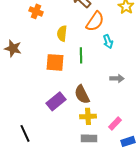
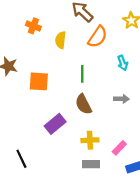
yellow semicircle: (62, 33) -> (61, 40), moved
cyan arrow: (108, 41) -> (123, 63), moved
orange square: (55, 62) -> (39, 81), moved
brown semicircle: (82, 94) -> (83, 104), moved

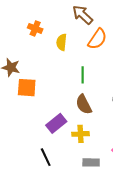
orange square: (39, 81) -> (27, 88), moved
yellow cross: (90, 140) -> (81, 134), moved
black line: (21, 159) -> (46, 157), moved

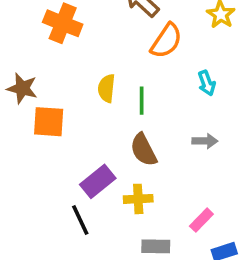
orange cross: (35, 28) -> (63, 23), size x1.5
yellow semicircle: (62, 42) -> (107, 88), moved
black line: (46, 157) -> (80, 220), moved

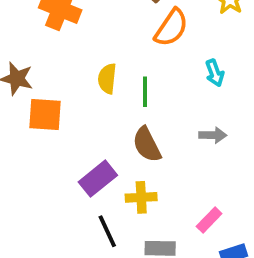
black line: (80, 220) -> (107, 231), moved

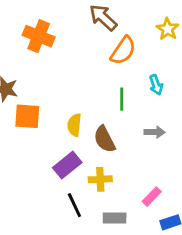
yellow semicircle: (107, 79) -> (74, 125), moved
green line: (145, 92) -> (122, 99), moved

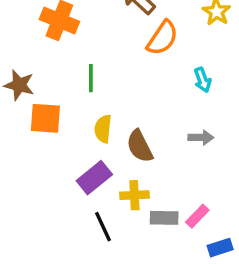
green line: (122, 99) -> (91, 78), moved
gray rectangle: (115, 218) -> (164, 218), moved

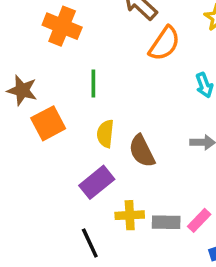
orange square: (45, 118) -> (48, 123), turned -32
yellow cross: (134, 195) -> (130, 215), moved
black line: (103, 227) -> (90, 243), moved

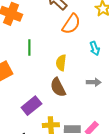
yellow semicircle: (105, 134) -> (61, 63), moved

